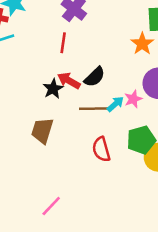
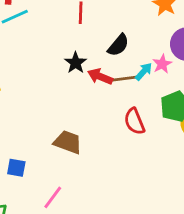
red arrow: (69, 81) -> (100, 76), moved
brown trapezoid: (42, 131) -> (68, 142), moved, turned 100
pink line: (51, 206) -> (53, 197), moved

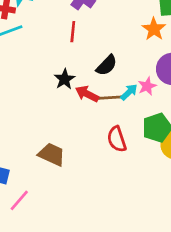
pink line: (53, 197) -> (19, 200), moved

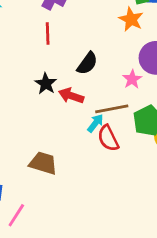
cyan arrow: (129, 92) -> (95, 123), moved
brown line: (108, 98) -> (112, 109), moved

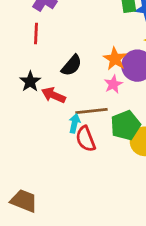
orange star: (131, 19) -> (115, 59), moved
cyan arrow: (95, 123) -> (75, 123), turned -30
brown trapezoid: (43, 163) -> (24, 201), moved

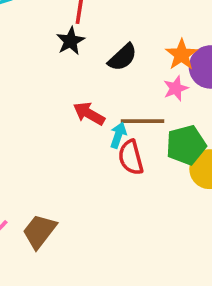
black star: (30, 82) -> (70, 41), moved
red arrow: (53, 95) -> (89, 114), moved
brown trapezoid: (24, 201) -> (39, 231), turned -80

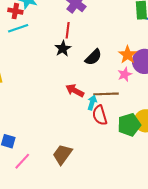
green pentagon: (186, 145) -> (129, 125), moved
brown trapezoid: (39, 231) -> (62, 154), moved

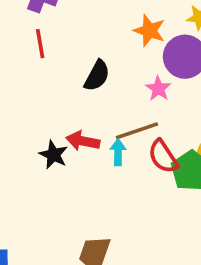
black star: (63, 49) -> (53, 155), moved
orange star: (128, 55) -> (149, 31), moved
red semicircle: (100, 115) -> (163, 156), moved

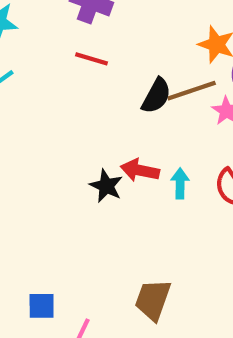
red line: (40, 44) -> (91, 59), turned -64
brown line: (137, 131) -> (192, 91), moved

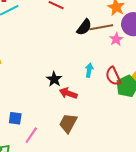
red arrow: (140, 170) -> (68, 93), moved
black star: (106, 186) -> (54, 79), moved

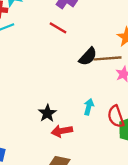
red arrow: (68, 93) -> (62, 131), turned -36

